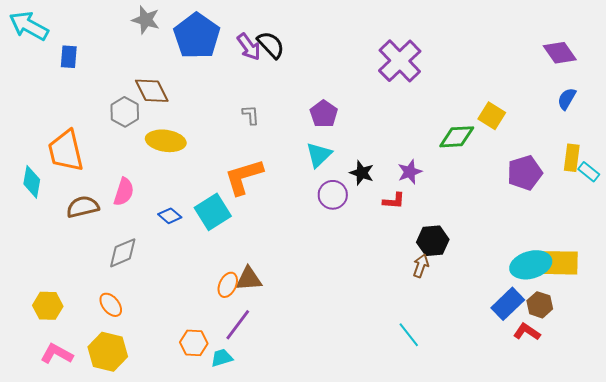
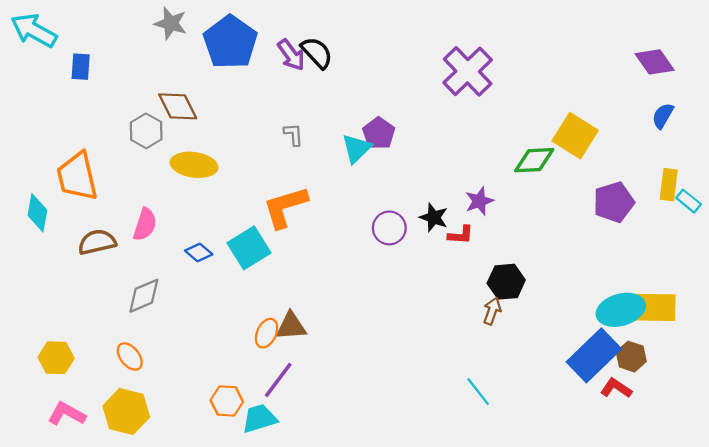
yellow square: (492, 116) -> (575, 136), size x1.4
cyan triangle: (319, 155) -> (357, 148), moved
black star: (362, 173) -> (434, 217), moved
blue rectangle: (508, 304) -> (594, 355), size x1.4
cyan trapezoid: (222, 358) -> (260, 419), size x1.4

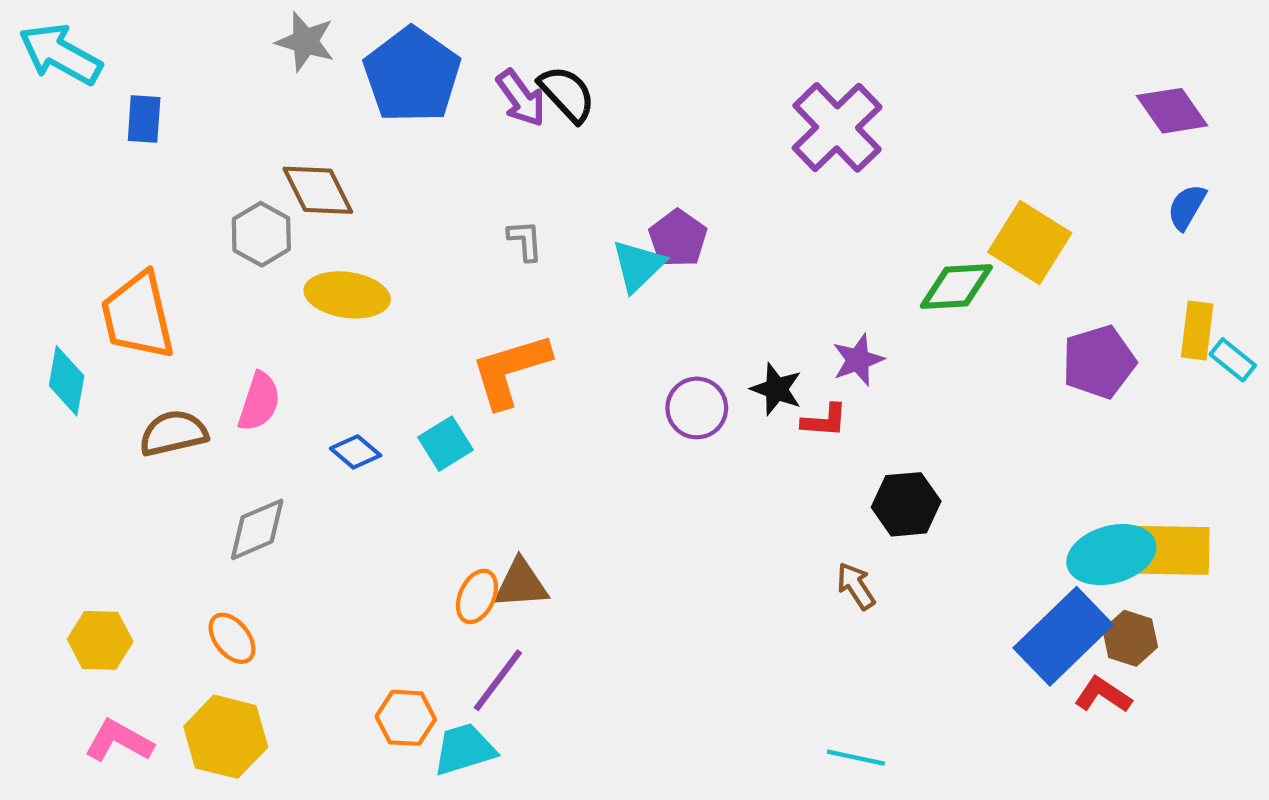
cyan square: (249, 248) -> (446, 444), size x0.7
brown arrow: (492, 311) -> (856, 586), moved, turned -52
cyan line: (478, 392) -> (856, 758), moved, turned -40

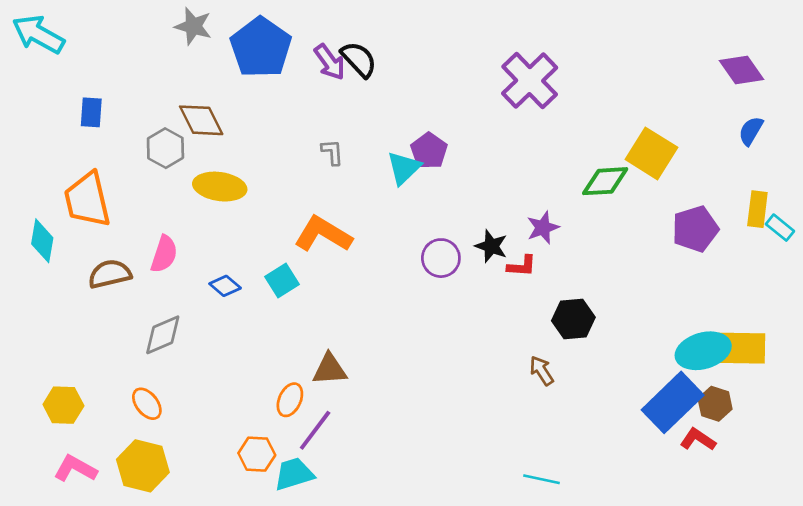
blue rectangle: (144, 119) -> (91, 112), moved
orange L-shape: (510, 370) -> (323, 234), turned 48
orange ellipse: (477, 596) -> (290, 400), moved

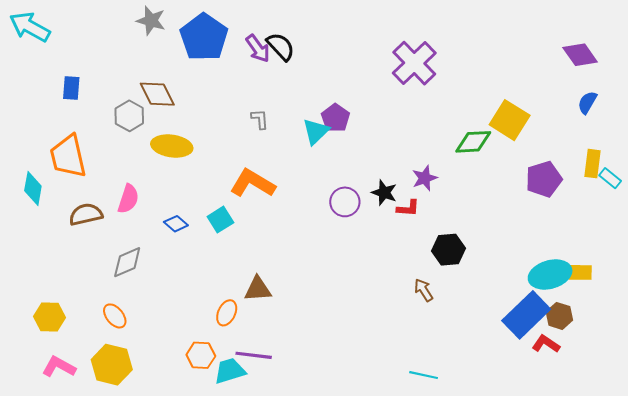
yellow rectangle: (742, 348) -> (580, 272), size x0.6
purple line: (315, 430) -> (254, 355), moved, turned 60

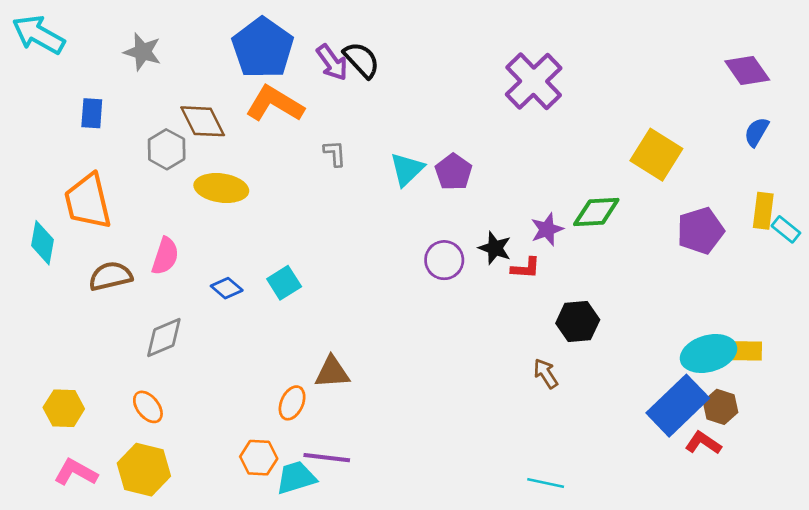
gray star: (151, 21) -> (143, 52), moved
purple pentagon: (336, 118) -> (454, 172), moved
green diamond: (473, 142) -> (596, 212), moved
orange L-shape: (253, 183) -> (275, 104), moved

